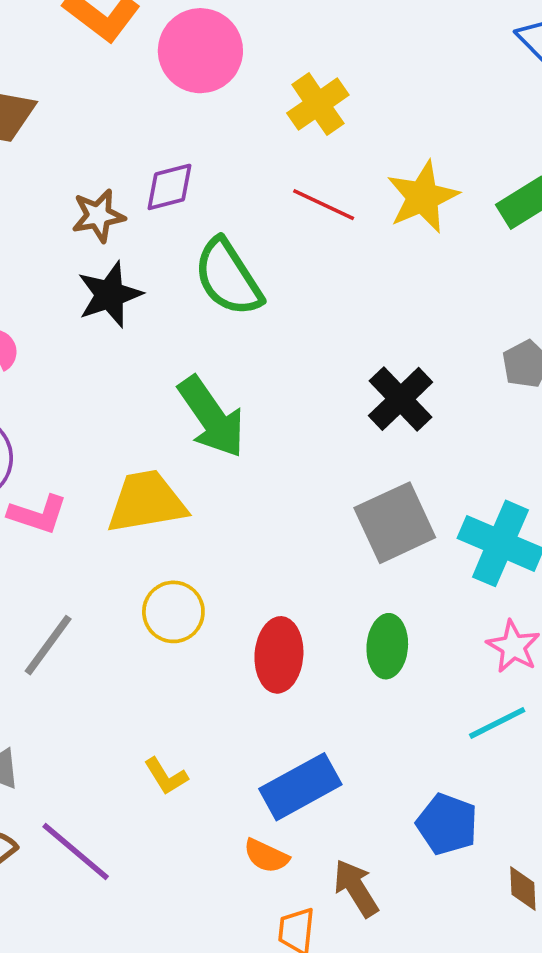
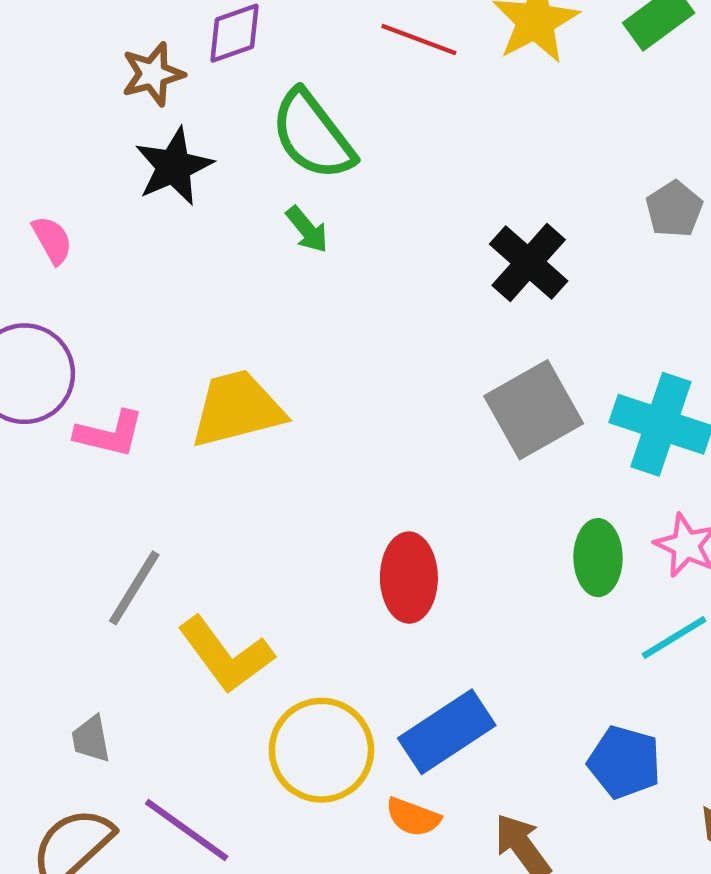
green arrow: (212, 417) -> (307, 229), moved, size x0.5
yellow circle: (173, 612) -> (321, 750), moved, size x1.4
green ellipse: (387, 646) -> (598, 558), moved
yellow L-shape: (166, 776) -> (226, 655), moved, size x1.8

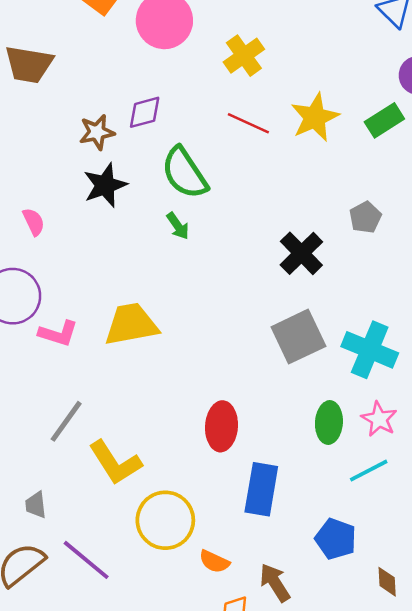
gray pentagon: (674, 209) -> (365, 217), moved
blue rectangle: (447, 732) -> (261, 489), moved, turned -51

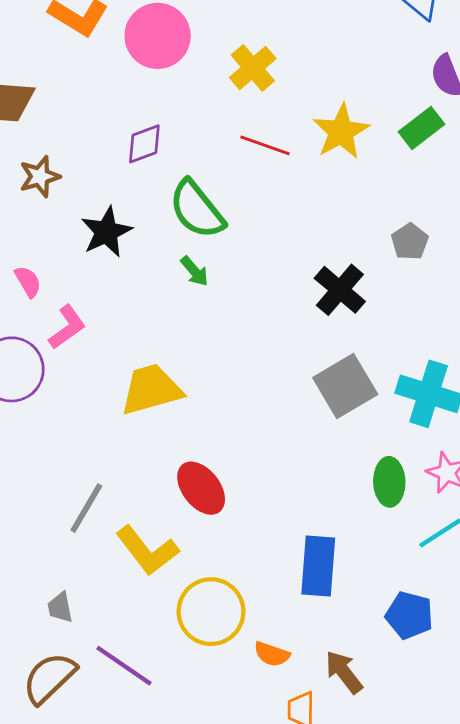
brown star: (97, 132) -> (40, 177), moved
pink L-shape: (58, 333) -> (67, 327), moved, turned -48
red ellipse: (221, 426) -> (201, 488), moved, turned -36

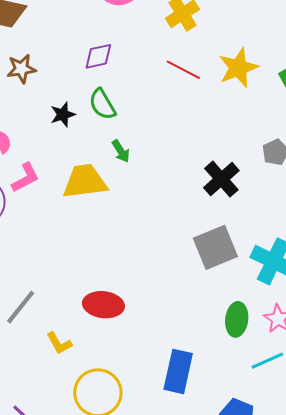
green semicircle: (197, 209) -> (102, 104), moved, size x0.7
black star: (106, 232) -> (63, 115), size x0.7
yellow trapezoid: (151, 389) -> (85, 181), moved
red ellipse: (201, 488) -> (103, 305), turned -54
yellow L-shape: (147, 550) -> (59, 343), size x0.6

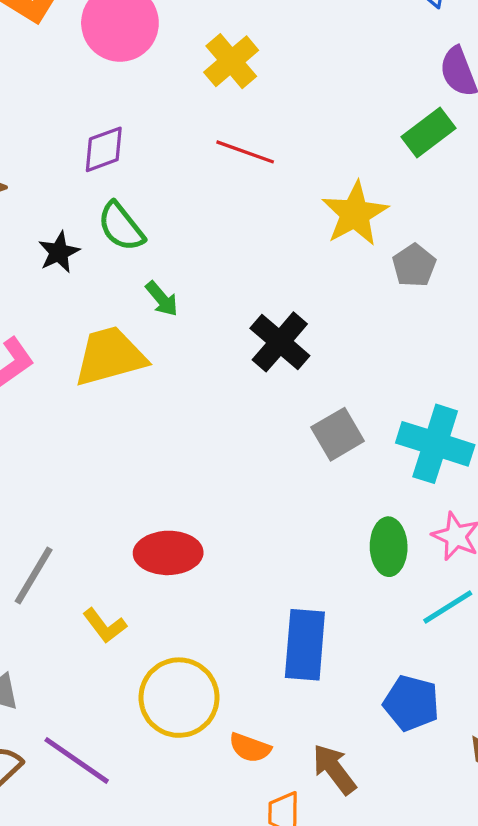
yellow star: (238, 68) -> (355, 214), moved
black cross: (221, 179) -> (280, 342), moved
gray square: (215, 247) -> (338, 434), size x0.7

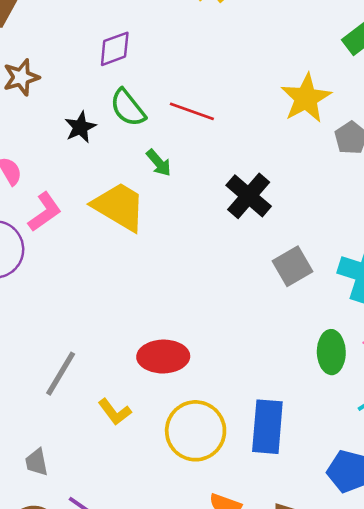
red line: (245, 152) -> (192, 111), moved
yellow trapezoid: (110, 356) -> (119, 207), turned 46
yellow circle: (179, 698) -> (196, 431), moved

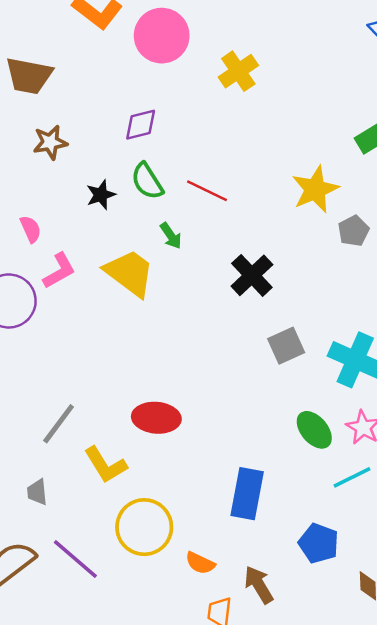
green ellipse: (331, 352) -> (314, 430), turned -45
yellow L-shape: (115, 412) -> (105, 465), size x1.4
yellow circle: (196, 431) -> (144, 527), moved
gray trapezoid: (37, 462) -> (37, 492), moved

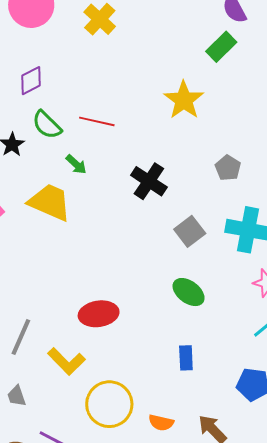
gray pentagon: (354, 231) -> (228, 168), moved
green ellipse: (314, 430) -> (189, 292), moved
blue rectangle: (247, 494) -> (186, 358), size x0.6

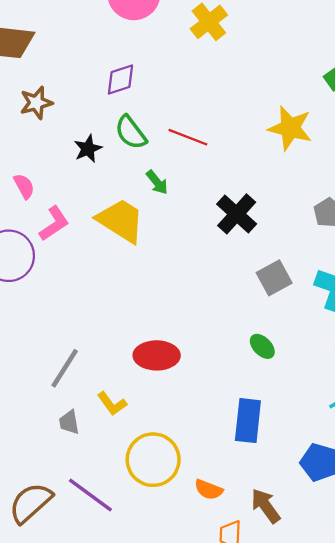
yellow star: (184, 100) -> (290, 128), turned -30
green ellipse: (189, 292) -> (262, 346), size x0.7
blue rectangle: (186, 358) -> (248, 421), size x1.5
yellow L-shape: (66, 361) -> (112, 404), size x0.7
gray trapezoid: (16, 396) -> (69, 422), moved

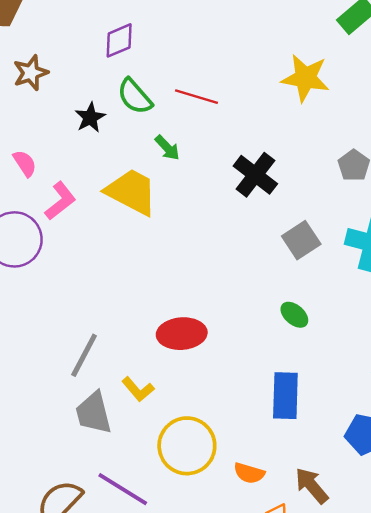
gray trapezoid: (69, 422) -> (94, 413), size x1.6

